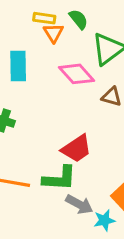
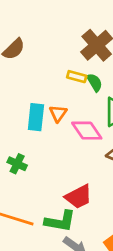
yellow rectangle: (44, 18) -> (77, 77), moved
orange triangle: (54, 33) -> (58, 113), moved

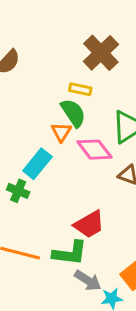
green semicircle: (95, 82) -> (73, 113), moved, size x1.4
cyan rectangle: (36, 117) -> (37, 164), moved, turned 36

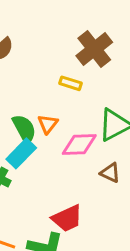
green semicircle: (73, 113) -> (24, 129), moved
pink diamond: (95, 150) -> (79, 144), turned -60

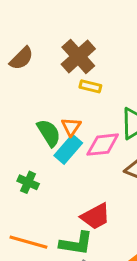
brown cross: (94, 49) -> (78, 56), moved
cyan rectangle: (21, 153) -> (68, 149), moved

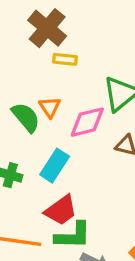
cyan rectangle: (68, 149) -> (55, 166), moved
red trapezoid: (96, 216) -> (61, 210), moved

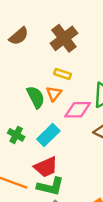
yellow rectangle: (65, 59) -> (62, 74), moved

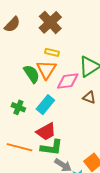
orange triangle: (54, 94) -> (46, 70), size x1.5

